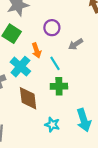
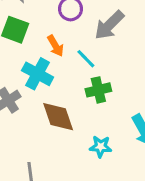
gray arrow: (76, 44) -> (109, 25), size x1.5

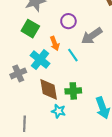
green cross: (98, 90) -> (73, 91), moved
cyan star: (101, 147) -> (59, 111), moved

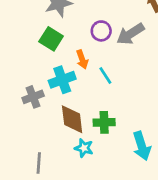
gray arrow: (92, 36) -> (130, 34), moved
cyan cross: (40, 60) -> (62, 80), turned 30

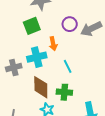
green square: (51, 39) -> (32, 26), turned 30
cyan line: (105, 75) -> (68, 66), moved

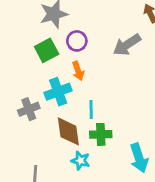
purple circle: (70, 24) -> (77, 41), moved
cyan line: (68, 66) -> (91, 110), moved, turned 32

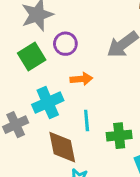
orange arrow: (78, 71) -> (81, 79), moved, turned -72
green cross: (101, 134) -> (119, 136), moved

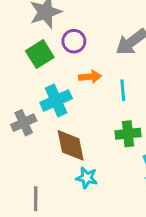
cyan line: (87, 121) -> (123, 90), moved

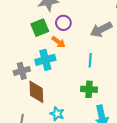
orange arrow: (90, 77) -> (58, 42), moved, turned 32
brown diamond: (71, 145) -> (36, 92), moved

